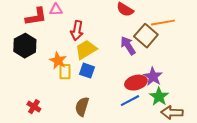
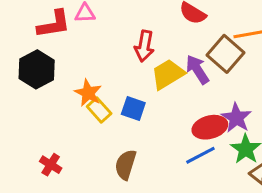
red arrow: (77, 31) -> (144, 46), moved
yellow trapezoid: (86, 50) -> (168, 74), moved
yellow rectangle: (65, 72) -> (99, 110), turned -42

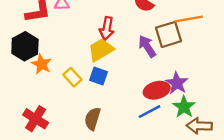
brown square: (225, 54) -> (169, 34), turned 32
yellow trapezoid: (168, 74) -> (101, 50), moved
orange star: (88, 93) -> (42, 64), moved
red cross: (51, 165) -> (36, 119), size x1.5

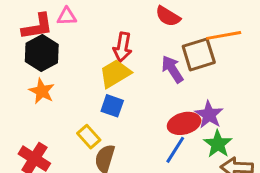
black hexagon: (25, 46) -> (42, 53), moved
yellow rectangle: (72, 77) -> (89, 137), moved
blue line: (150, 112) -> (175, 150), turned -30

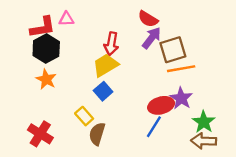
orange line: (224, 35) -> (181, 69), moved
purple arrow: (172, 69) -> (152, 38), moved, turned 70
blue square: (112, 106) -> (103, 91), turned 30
green star: (218, 144) -> (204, 122), moved

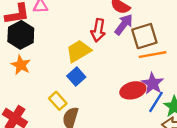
red arrow: (111, 44) -> (98, 30), moved
blue line: (154, 127) -> (156, 102), moved

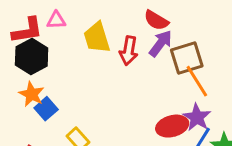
yellow trapezoid: (79, 51) -> (97, 38), moved, turned -76
orange line: (153, 55) -> (197, 81), turned 68
blue square: (76, 76) -> (46, 109), moved

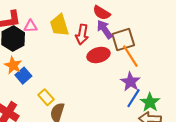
pink triangle: (56, 20) -> (31, 26), moved
purple arrow: (161, 43) -> (105, 29), turned -72
red ellipse: (172, 126) -> (98, 55), moved

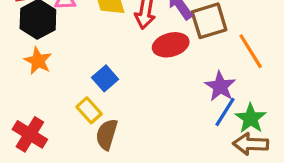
orange line: (130, 56) -> (251, 51), moved
blue square: (23, 76) -> (105, 78), moved

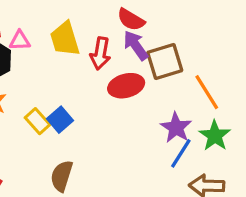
yellow rectangle: (89, 110) -> (37, 121), moved
green star: (251, 118) -> (215, 136), moved

